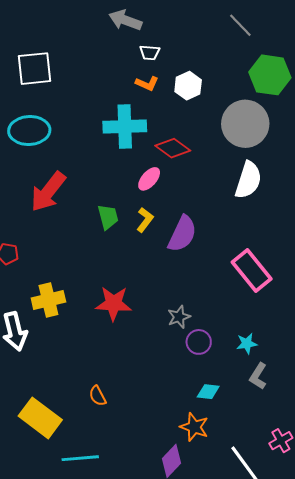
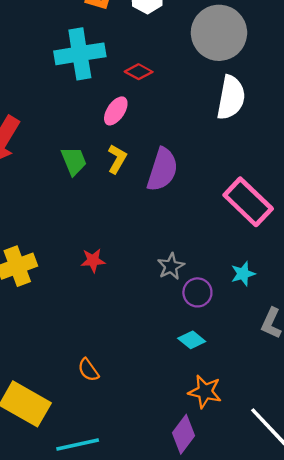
red diamond: (173, 148) -> (139, 72), size x0.7
red star: (113, 303) -> (93, 260), size x0.6
cyan star: (247, 343) -> (243, 274), moved
cyan diamond: (208, 392) -> (192, 340), moved, turned 40

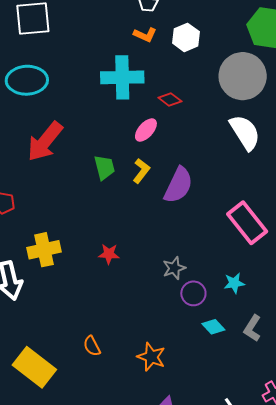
white semicircle: (231, 98) -> (245, 132), turned -51
cyan diamond: (192, 340) -> (213, 327), moved
orange star: (205, 392) -> (151, 357), moved

